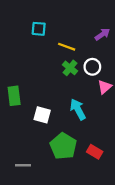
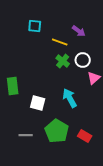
purple arrow: (102, 34) -> (79, 31), moved, turned 72
gray line: (23, 165) -> (26, 135), moved

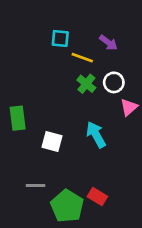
cyan square: (35, 26) -> (60, 38), moved
green pentagon: (57, 131) -> (67, 206), moved
red rectangle: (85, 136) -> (97, 196), moved

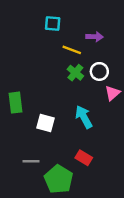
cyan square: (60, 38) -> (53, 24), moved
purple arrow: (108, 43) -> (95, 37), turned -35
red rectangle: (97, 196) -> (84, 158), moved

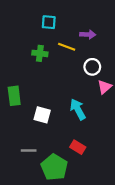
green cross: (75, 73) -> (40, 53), moved, turned -32

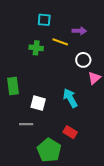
gray line: (29, 151) -> (26, 124), moved

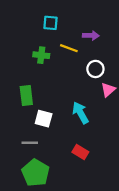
green rectangle: (13, 86) -> (26, 96), moved
green pentagon: (49, 150) -> (35, 173), moved

